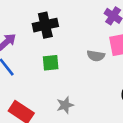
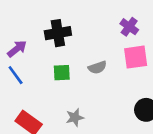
gray semicircle: (96, 56) -> (97, 67), moved, turned -30

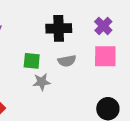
black cross: (58, 33) -> (59, 28), moved
gray star: (75, 118) -> (42, 82), moved

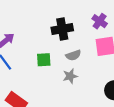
gray star: (42, 82) -> (70, 76), moved

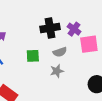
purple cross: (100, 21) -> (74, 29), moved

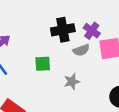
gray semicircle: (60, 52) -> (81, 50), moved

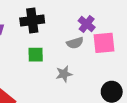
black cross: (63, 30) -> (32, 21), moved

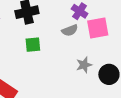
gray star: (64, 74) -> (84, 65), moved

